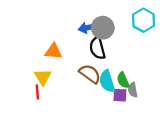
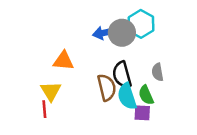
cyan hexagon: (143, 20) -> (141, 24), moved
black semicircle: (97, 48) -> (122, 75), moved
brown semicircle: (90, 74) -> (107, 87), turned 40
gray semicircle: (133, 90) -> (157, 72), moved

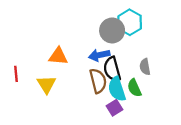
blue arrow: (104, 33) -> (99, 55), moved
red line: (44, 109) -> (16, 74), moved
purple square: (142, 113) -> (114, 108), moved, turned -35

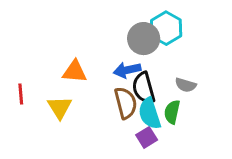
gray semicircle: (145, 67) -> (186, 85), turned -63
green semicircle: (134, 88) -> (172, 112), turned 36

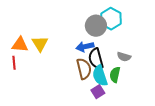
orange triangle: (75, 71) -> (20, 45), moved
yellow triangle: (60, 107) -> (40, 44), moved

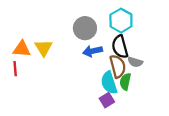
gray circle: (96, 26) -> (85, 28), moved
black semicircle: (96, 59) -> (120, 47), moved
brown semicircle: (84, 69) -> (118, 66), moved

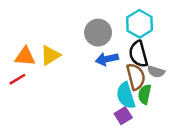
yellow triangle: (43, 48) -> (50, 55), turned 30
red line: (15, 69) -> (17, 79), turned 64

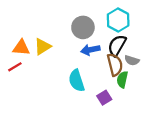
black semicircle: (138, 54) -> (117, 46), turned 45
cyan semicircle: (126, 96) -> (77, 81), moved

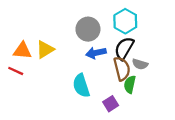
red line: (15, 67) -> (16, 71), turned 56

